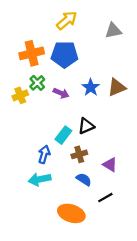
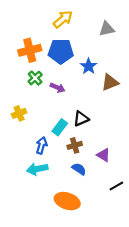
blue star: (91, 87) -> (89, 66), moved
yellow cross: (20, 95) -> (19, 113), moved
black line: (105, 198) -> (116, 186), moved

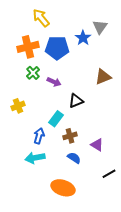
yellow arrow: (63, 19) -> (41, 18), moved, turned -90
gray triangle: (107, 29) -> (100, 27), turned -42
blue star: (89, 66) -> (83, 38), moved
black triangle: (81, 119) -> (76, 101), moved

